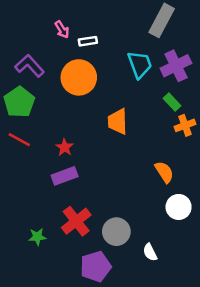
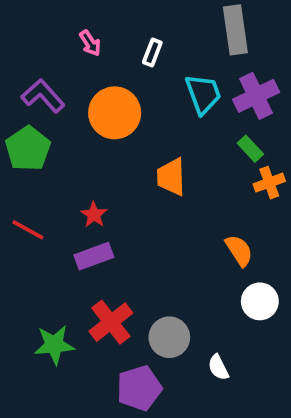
gray rectangle: (162, 20) -> (235, 30), turned -36
white rectangle: (88, 41) -> (152, 52), moved, turned -60
red line: (19, 140) -> (28, 230), moved
green star: (37, 237) -> (54, 345), size x1.5

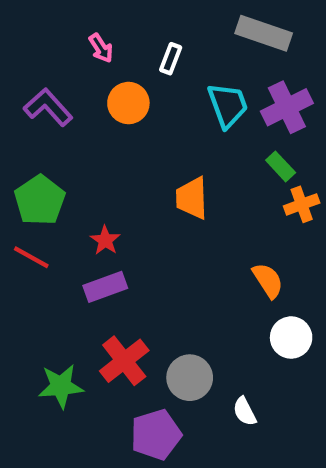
gray rectangle: (235, 30) -> (264, 33), turned -63
orange circle: (115, 113) -> (128, 103), moved, size x0.7
green pentagon: (28, 149) -> (40, 200), moved

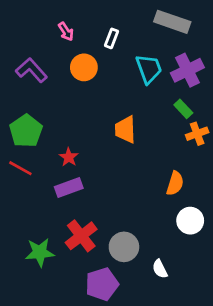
orange semicircle: (268, 280) -> (175, 183), turned 50

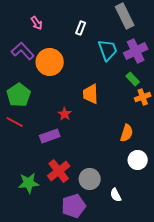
gray rectangle: (172, 22) -> (125, 16), turned 45
pink arrow: (66, 32) -> (37, 23), moved
orange circle: (84, 67) -> (50, 62), moved, size x1.4
red star: (69, 157) -> (65, 114), moved

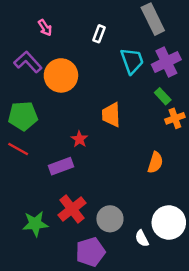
green pentagon: (19, 95) -> (23, 116), turned 30
white circle: (138, 160) -> (169, 222), moved, size x1.4

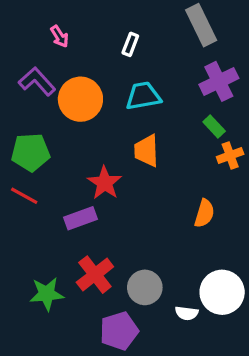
cyan trapezoid: (132, 61) -> (143, 96), moved, turned -80
red star: (79, 139) -> (105, 183), size x1.5
white semicircle: (142, 238) -> (187, 313), turned -56

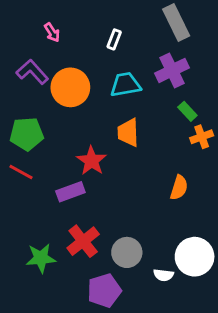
purple cross: (219, 81) -> (172, 70), moved

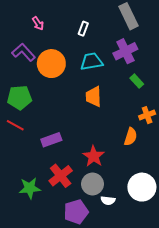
orange cross: (202, 137) -> (147, 115), moved
red star: (92, 161) -> (94, 156), moved
white semicircle: (163, 275) -> (108, 200), moved

